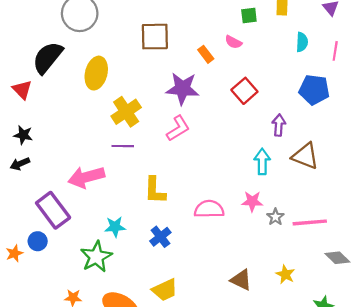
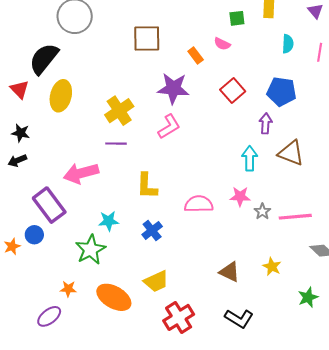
yellow ellipse: (96, 73) -> (61, 96), moved
blue pentagon: (314, 90) -> (281, 92), moved

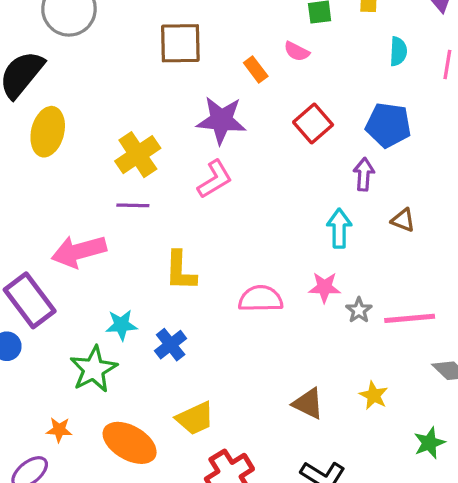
brown triangle: (291, 153) -> (403, 220), size x0.6
blue cross: (152, 230) -> (171, 345), moved

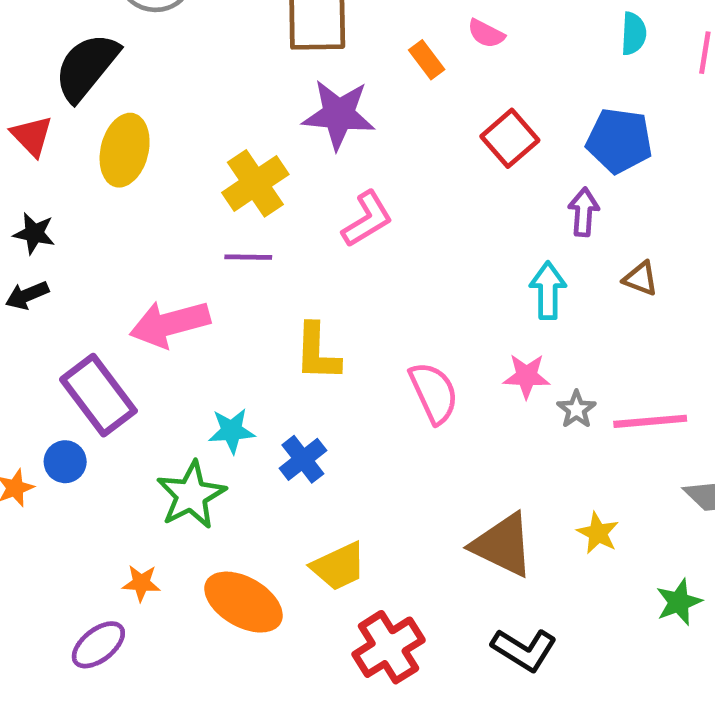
purple star: (221, 120) -> (339, 114), moved
pink semicircle: (261, 299) -> (434, 393), turned 66
brown triangle: (308, 404) -> (503, 545), size x1.4

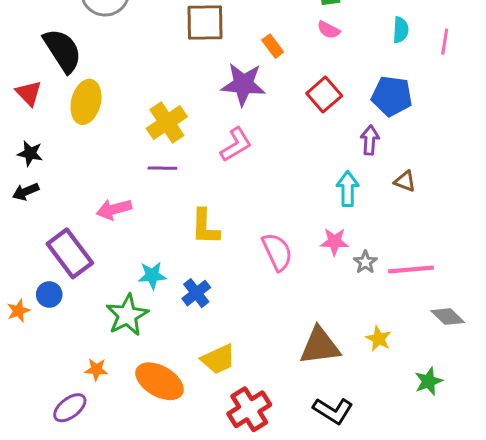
pink semicircle: (486, 34) -> (329, 30), moved
black semicircle: (87, 67) -> (62, 50), turned 108
purple star: (339, 114) -> (243, 84), moved
pink arrow: (170, 324) -> (114, 209), size x0.7
brown triangle: (503, 545) -> (320, 346), turned -33

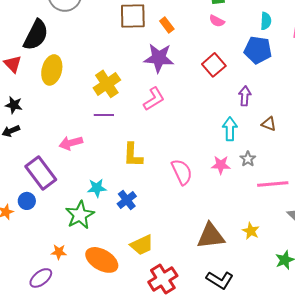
orange rectangle: (273, 46) -> (167, 25), moved
black semicircle: (62, 50) -> (36, 35), turned 60
blue pentagon: (392, 96) -> (258, 50), moved
gray star: (365, 262) -> (248, 159), moved

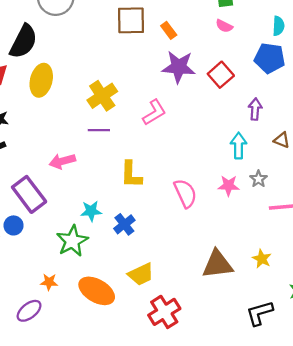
purple star: (159, 58) -> (179, 67), moved
black L-shape: (220, 280) -> (260, 313), moved, turned 132

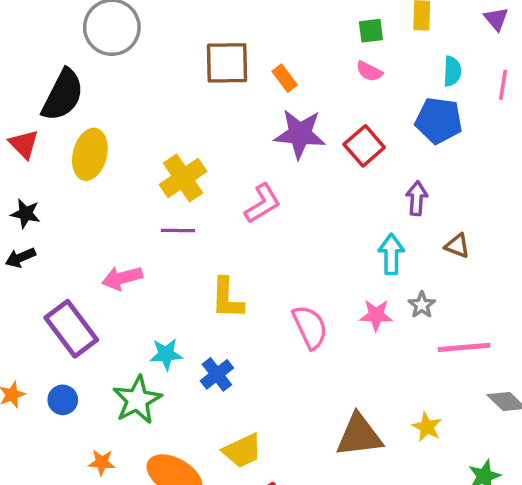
blue circle: (14, 225) -> (63, 400), moved

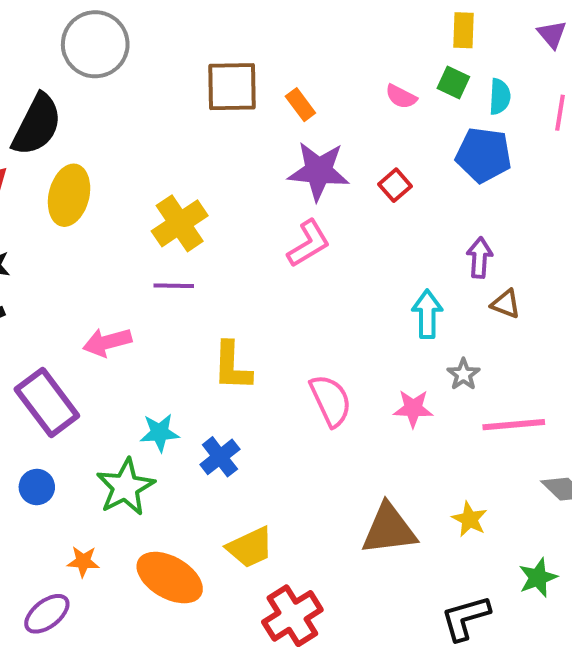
green square: (371, 31) -> (453, 83), moved, turned 32
red square: (364, 146) -> (395, 185), size x0.7
purple arrow: (417, 198) -> (480, 258), moved
pink L-shape: (263, 203) -> (308, 244), moved
pink star: (376, 315) -> (413, 409), moved

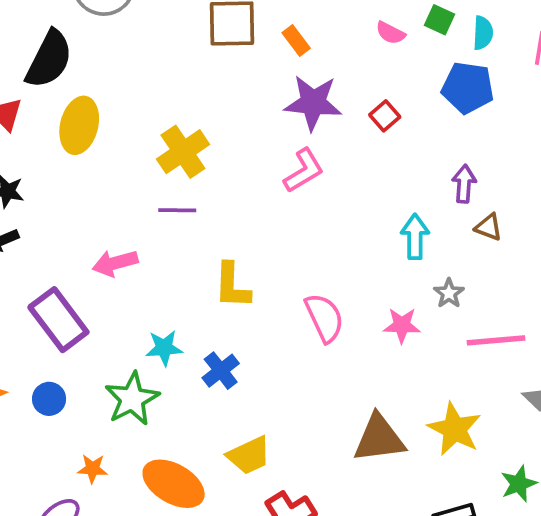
yellow star: (469, 519) -> (455, 429), size x1.6

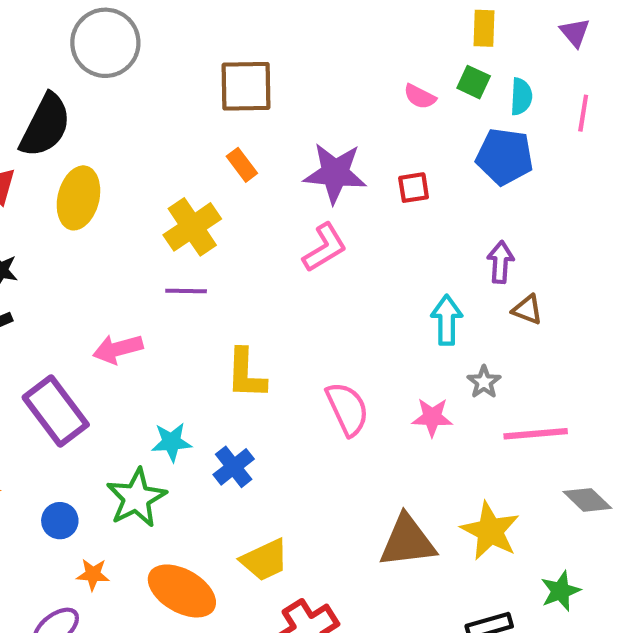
orange rectangle: (296, 40) -> (242, 165), moved
red square: (385, 116) -> (414, 188), turned 32
blue circle: (49, 399) -> (60, 521), moved

